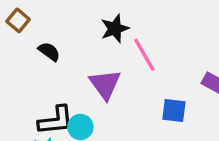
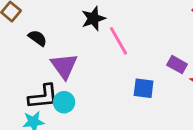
purple triangle: (105, 84) -> (64, 66), moved

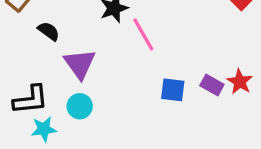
purple rectangle: (177, 65) -> (212, 85), moved
black L-shape: (43, 97) -> (31, 100), moved

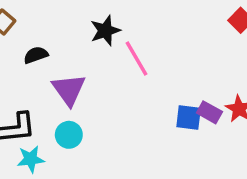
black semicircle: (49, 31) -> (36, 55), turned -55
blue square: (173, 90) -> (189, 117), moved

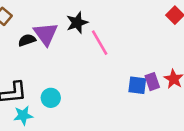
purple triangle: (69, 90) -> (46, 34), moved
purple rectangle: (209, 112) -> (152, 82), turned 42

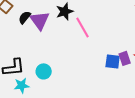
black semicircle: (27, 40) -> (25, 17), moved, turned -32

